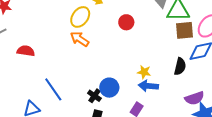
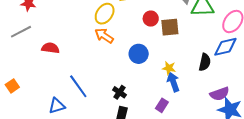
brown square: (184, 30) -> (170, 27), moved
blue arrow: (148, 86) -> (173, 82), turned 66
blue circle: (109, 88) -> (139, 54), moved

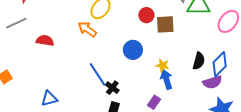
orange arrow: (104, 36) -> (87, 29), moved
blue diamond: (225, 47) -> (220, 64), moved, turned -35
blue line: (78, 86) -> (97, 74), moved
purple semicircle: (220, 94) -> (212, 82), moved

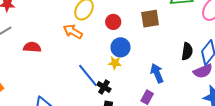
red circle: (146, 15) -> (113, 22), moved
yellow star: (163, 65) -> (115, 63), moved

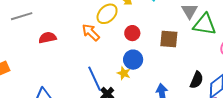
red semicircle: (32, 47) -> (47, 38), turned -30

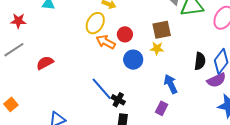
orange arrow: (91, 32) -> (106, 42), moved
yellow star: (124, 73) -> (157, 48), moved

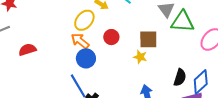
orange arrow: (106, 42) -> (80, 41), moved
blue circle: (133, 60) -> (86, 58), moved

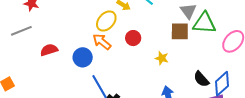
brown square: (148, 39) -> (180, 31), moved
blue circle: (86, 58) -> (83, 57), moved
black semicircle: (180, 78) -> (201, 79), turned 120

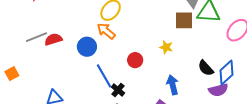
gray line: (21, 31) -> (36, 37), moved
red circle: (133, 38) -> (135, 60), moved

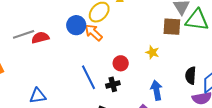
blue circle: (87, 47) -> (76, 25), moved
black semicircle: (206, 68) -> (191, 76), turned 42
black cross: (118, 90) -> (113, 84), moved, turned 32

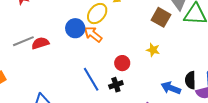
brown square: (172, 27) -> (161, 17), moved, turned 30
black semicircle: (191, 76) -> (190, 80), moved
blue arrow: (156, 90) -> (171, 88), moved, turned -54

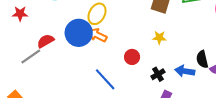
blue circle: (75, 28) -> (79, 33), size x1.4
red semicircle: (40, 43) -> (46, 41), moved
black cross: (116, 85) -> (158, 74), moved

